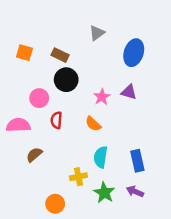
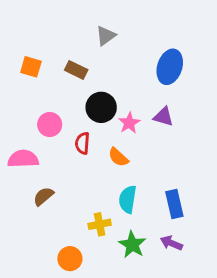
gray triangle: (97, 33) -> (106, 36), moved
black circle: (66, 80) -> (101, 107), moved
red semicircle: (56, 120) -> (82, 143), moved

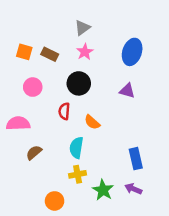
brown rectangle: (76, 70) -> (50, 54), moved
pink star: (129, 123) -> (85, 52), moved
pink circle: (50, 125) -> (33, 87), moved
cyan semicircle: (128, 199) -> (76, 148), moved

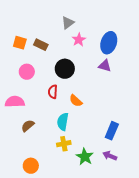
pink star: (85, 52) -> (79, 40), moved
purple triangle: (127, 91) -> (105, 66), moved
blue rectangle: (136, 159) -> (112, 131), turned 36
orange circle: (55, 201) -> (31, 166), moved

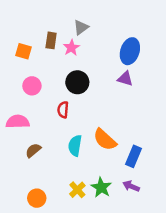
pink star: (79, 40) -> (71, 48), moved
brown rectangle: (41, 45) -> (51, 40), moved, turned 72
orange semicircle: (76, 101) -> (105, 140), moved, size x1.5
yellow cross: (64, 144) -> (77, 190), moved, turned -32

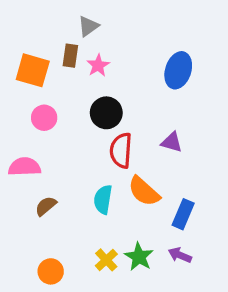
gray triangle: (81, 27) -> (88, 26), moved
orange square: (24, 51) -> (33, 70), size x1.5
purple triangle: (125, 79) -> (172, 142), moved
red semicircle: (63, 110) -> (121, 150), moved, size x1.5

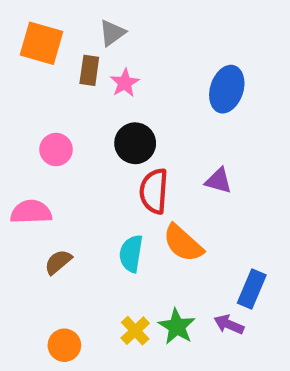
orange square: (33, 70) -> (41, 43), moved
blue rectangle: (183, 214) -> (252, 289), moved

